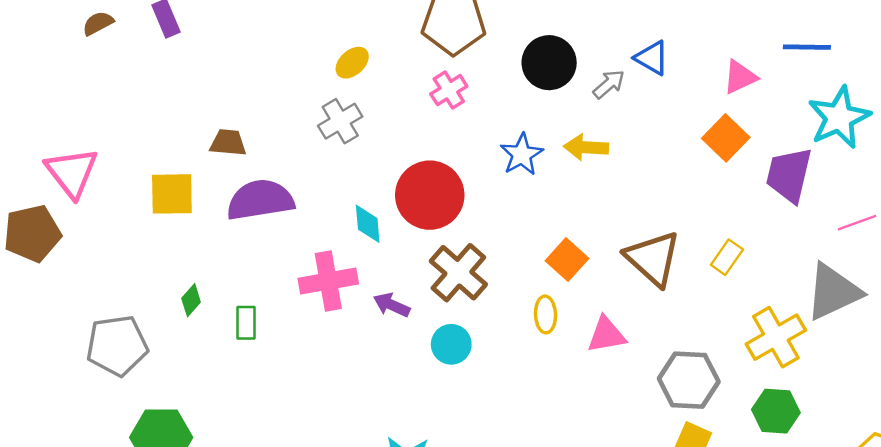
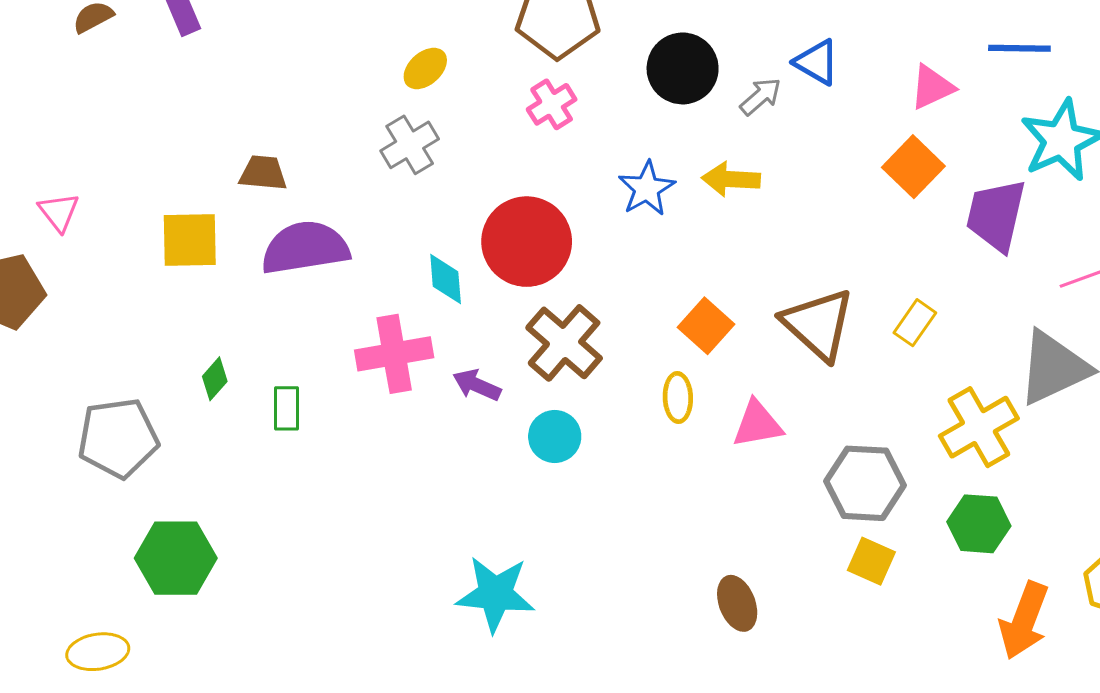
pink triangle: (72, 172) -> (59, 212), size x0.6

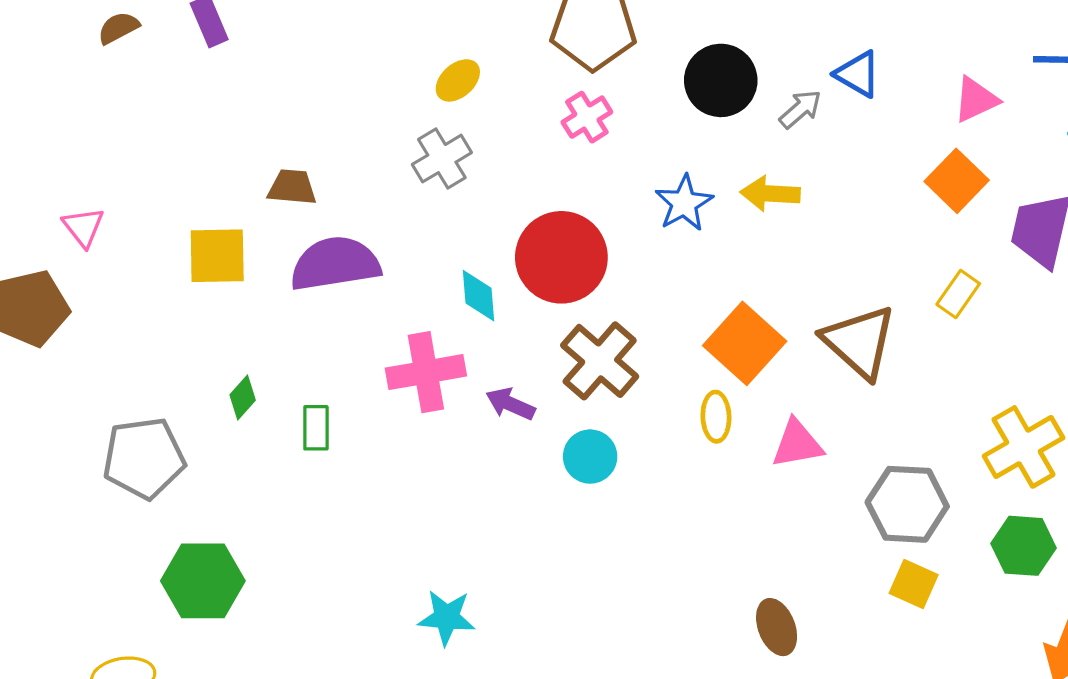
yellow rectangle: (915, 323) -> (958, 294), moved
orange square: (706, 326) -> (745, 343), size x1.4
cyan star: (495, 594) -> (447, 617), moved, size x0.7

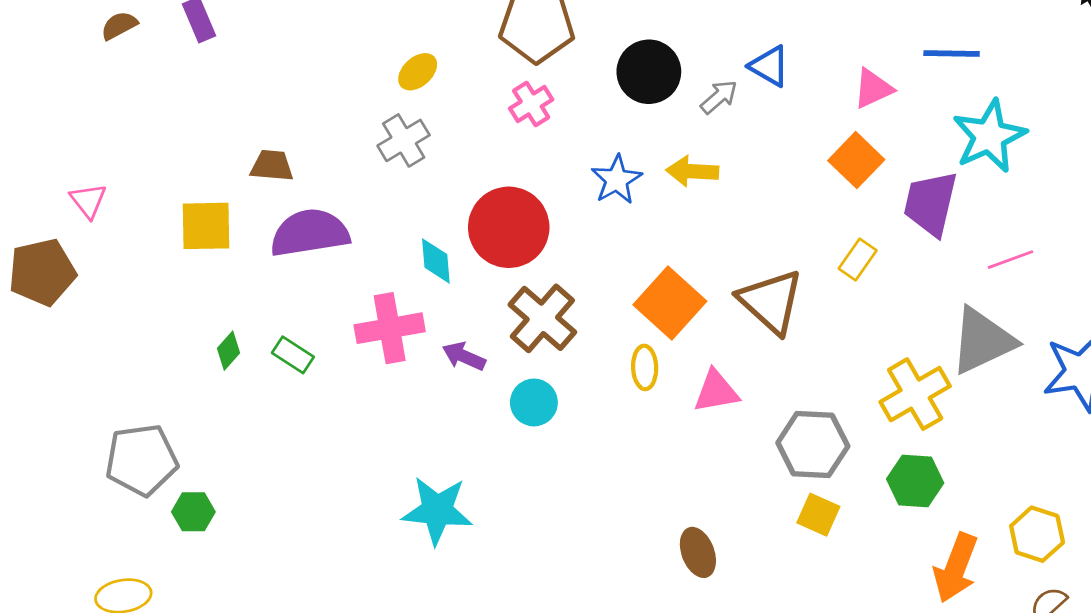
green rectangle: (316, 428) -> (293, 355), moved, turned -57
gray pentagon: (144, 458) -> (142, 460), moved
green hexagon: (203, 581) -> (193, 512), size x0.6
cyan star: (447, 617) -> (437, 510), moved, size x1.4

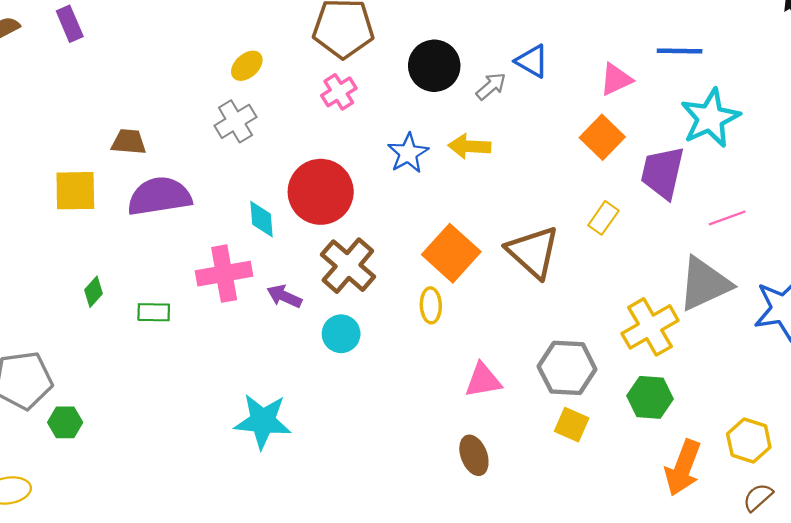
green rectangle: (293, 355) -> (154, 312), moved, turned -32
pink triangle: (716, 391) -> (483, 380), moved

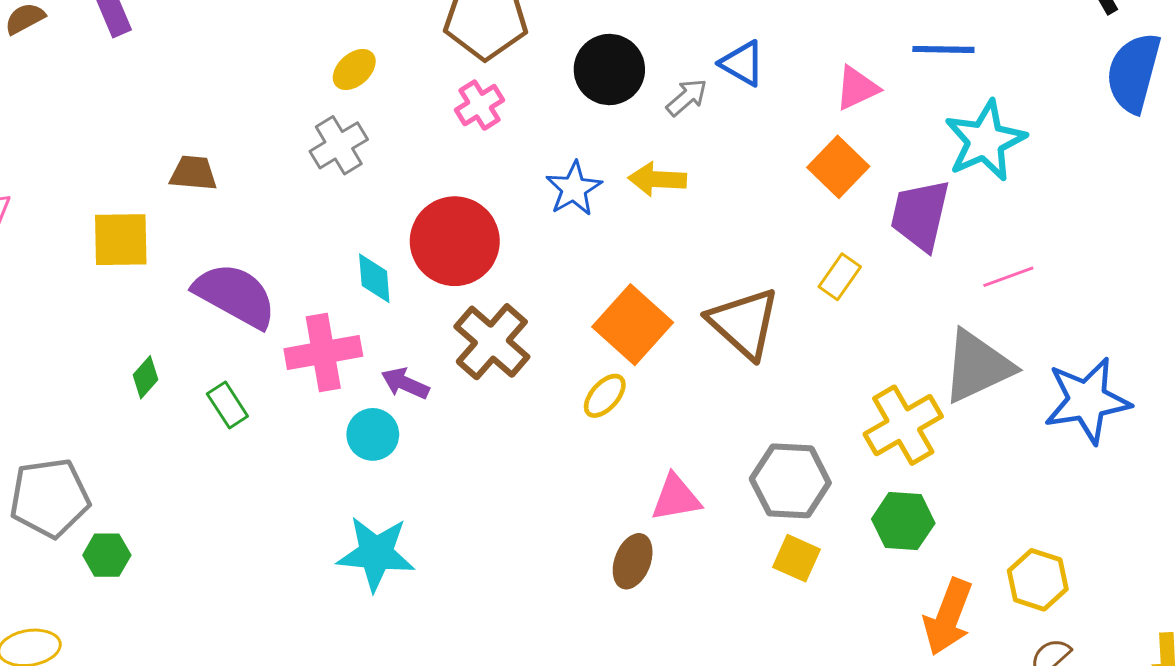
purple semicircle: (159, 196) -> (235, 295), moved, turned 38
yellow ellipse: (431, 305) -> (605, 396), turned 44
green rectangle: (154, 312) -> (227, 405), turned 56
cyan circle: (341, 334) -> (373, 434), moved
brown ellipse: (474, 455) -> (633, 561), moved, turned 42

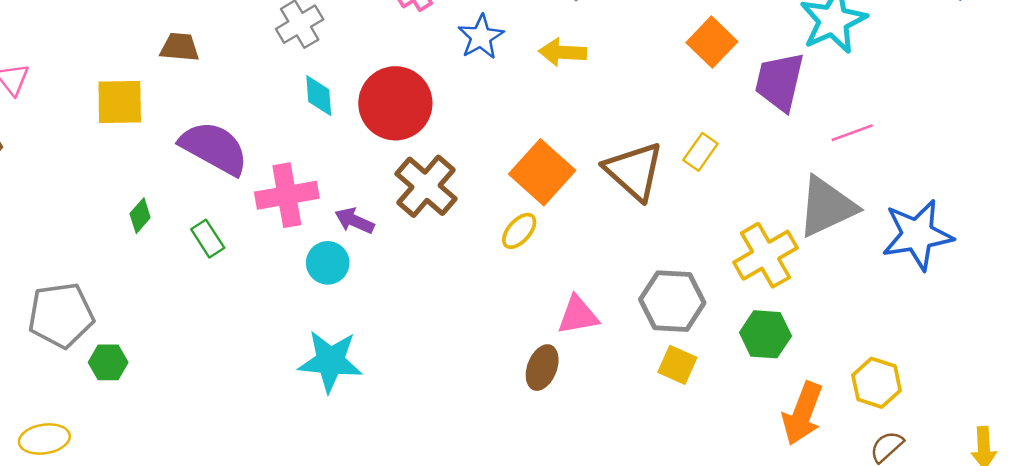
blue star: (574, 189) -> (481, 37), moved
yellow rectangle: (840, 277) -> (700, 152), moved
cyan diamond: (374, 278) -> (319, 96), moved

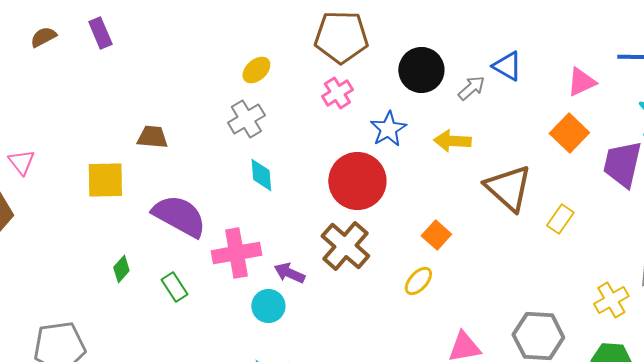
red circle: (395, 103) -> (357, 181), moved
brown triangle: (634, 171) -> (508, 188), moved
orange square: (542, 172) -> (436, 235), size x0.6
yellow cross: (765, 255) -> (611, 300), size x0.7

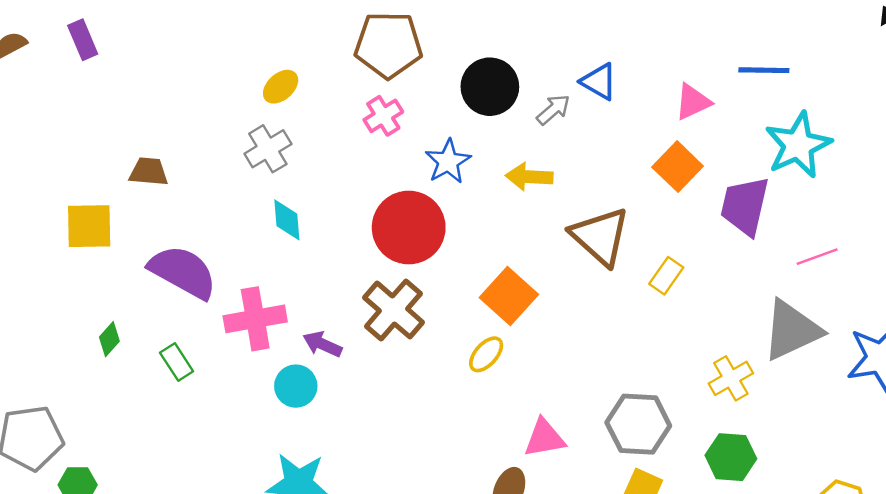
orange square: (436, 235) -> (509, 296), size x1.5

